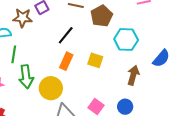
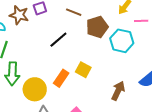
cyan hexagon: (126, 40) -> (122, 41), moved
orange rectangle: (66, 61) -> (61, 78), moved

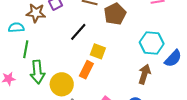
cyan hexagon: (122, 41) -> (152, 43), moved
yellow square: (83, 70) -> (98, 51), moved

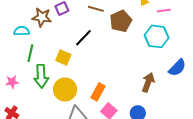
cyan hexagon: (152, 43) -> (157, 36), moved
yellow square: (98, 51) -> (63, 57), moved
orange rectangle: (86, 70) -> (98, 92), moved

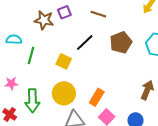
brown pentagon: (121, 21) -> (121, 42), moved
cyan semicircle: (22, 31) -> (14, 40), moved
green arrow: (41, 76) -> (32, 101), moved

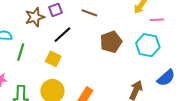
brown star: (44, 20) -> (35, 17), turned -30
black line: (85, 42) -> (62, 35), moved

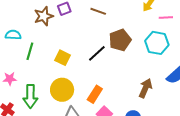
black line: (62, 35) -> (97, 53), moved

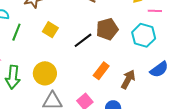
yellow square: (62, 58) -> (50, 30), moved
orange rectangle: (95, 94) -> (101, 71), moved

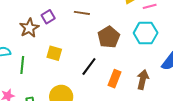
black line: (83, 40) -> (89, 66), moved

